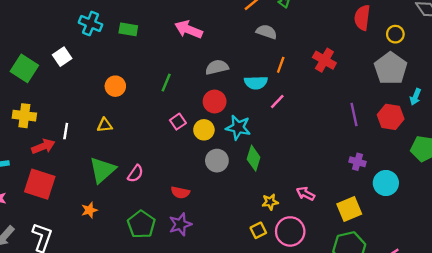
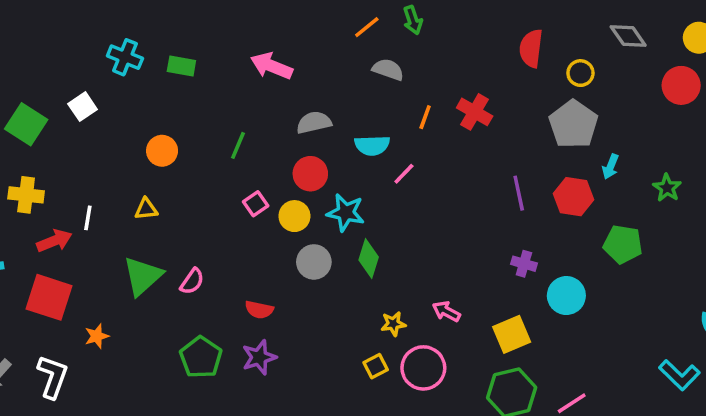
orange line: (281, 65) -> (425, 117), moved
orange star: (89, 210) -> (97, 336), moved

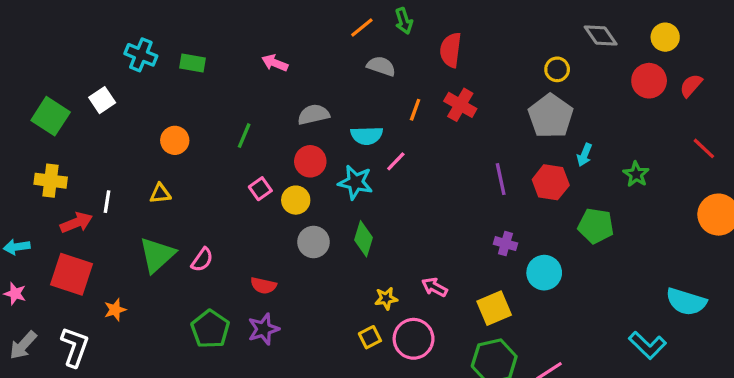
red semicircle: (531, 48) -> (451, 50), moved
pink arrow: (271, 66) -> (275, 63), size x0.7
cyan star: (346, 213) -> (355, 182), moved

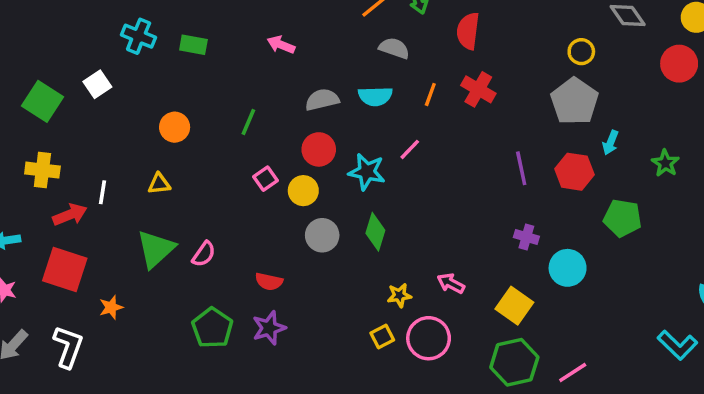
cyan semicircle: (367, 136) -> (375, 96), moved
yellow square: (494, 308) -> (514, 306), turned -32

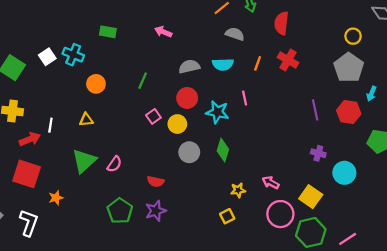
cyan cross: (139, 36) -> (73, 55), moved
pink line: (410, 149) -> (245, 98), turned -56
pink circle: (429, 338) -> (280, 214), moved

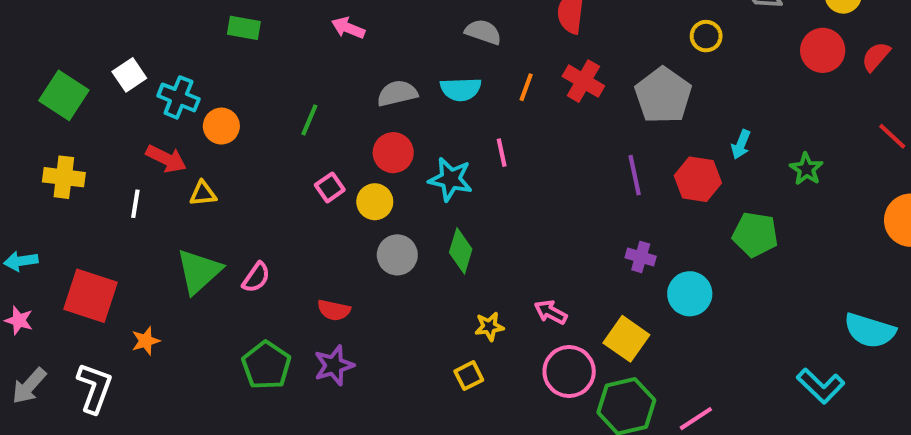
cyan cross: (73, 55) -> (178, 97), moved
gray pentagon: (349, 68) -> (663, 95), moved
red arrow: (30, 139) -> (166, 159), moved, turned 48

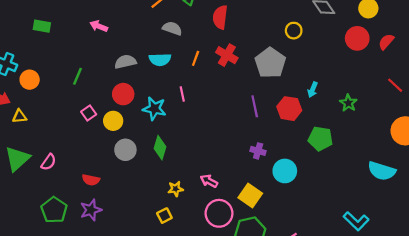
cyan semicircle: (870, 331) -> (382, 171), moved

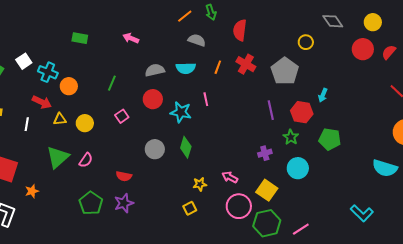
green star: (348, 103) -> (291, 137), moved
yellow circle: (113, 121) -> (85, 123), moved
purple cross: (258, 151) -> (265, 153), moved, turned -32

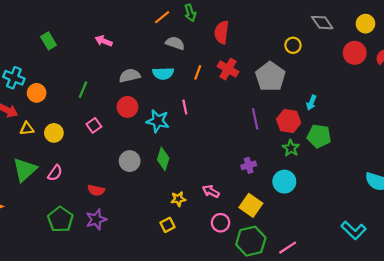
green rectangle: (80, 38) -> (48, 41), turned 49
green star: (291, 137) -> (291, 148), moved
green pentagon: (330, 139) -> (319, 136), moved
pink circle: (239, 206) -> (221, 223), size x0.7

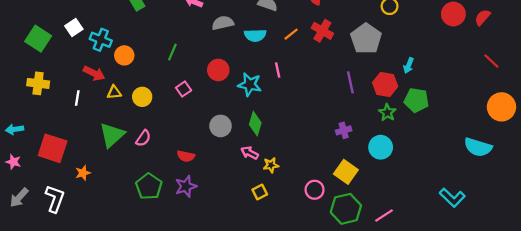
orange line: (198, 72) -> (291, 34), turned 32
gray semicircle: (130, 76) -> (223, 23), moved
pink arrow: (211, 191) -> (250, 153), moved

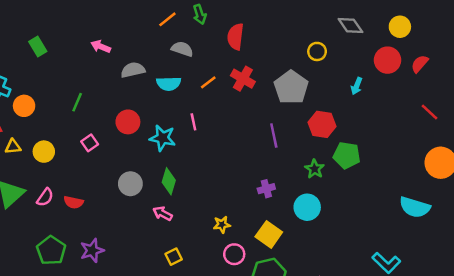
cyan arrow: (409, 65) -> (357, 86), moved
red hexagon: (385, 85) -> (322, 124), moved
red semicircle: (186, 156) -> (74, 202), moved
yellow star: (271, 165) -> (222, 225), moved

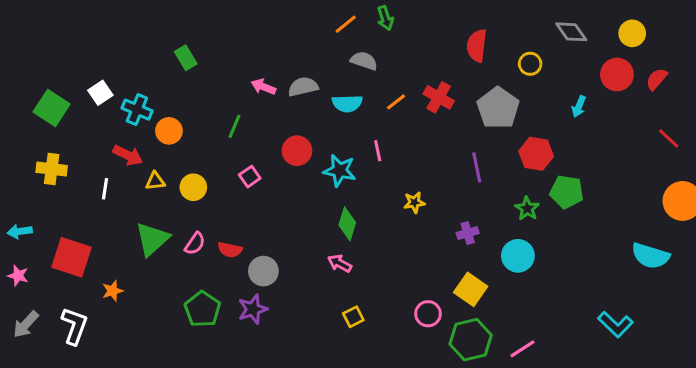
red semicircle: (235, 37) -> (477, 46), moved
pink arrow: (101, 47) -> (263, 87), moved
gray circle: (130, 184) -> (263, 271), moved
yellow star: (222, 225) -> (414, 202), moved

